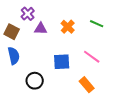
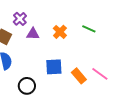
pink line: (92, 57) -> (100, 74), moved
orange rectangle: (87, 85) -> (79, 76), moved

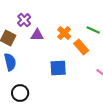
orange rectangle: (79, 76) -> (81, 47), moved
black circle: (27, 86) -> (20, 93), moved

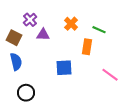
orange cross: (64, 33) -> (71, 24), moved
orange rectangle: (81, 47) -> (87, 47), turned 49

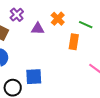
purple triangle: (43, 35) -> (38, 29), moved
blue square: (64, 68) -> (34, 77), moved

